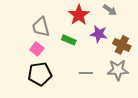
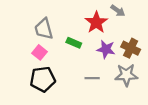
red star: (79, 15) -> (96, 22), moved
purple star: (99, 34) -> (106, 49), moved

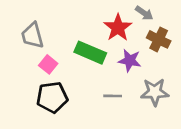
gray trapezoid: (44, 29) -> (32, 35), moved
green rectangle: (74, 43) -> (90, 53), size x1.6
brown cross: (131, 48) -> (159, 39), moved

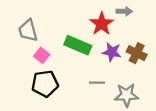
gray arrow: (144, 13) -> (124, 11), turned -35
brown cross: (159, 39) -> (137, 53), moved
gray star: (155, 92) -> (126, 95), moved

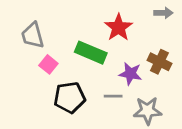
gray arrow: (124, 11) -> (163, 13), moved
purple star: (112, 52) -> (130, 74), moved
black pentagon: (45, 84) -> (70, 97), moved

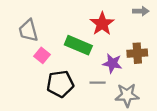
brown cross: (159, 62) -> (137, 53), turned -30

